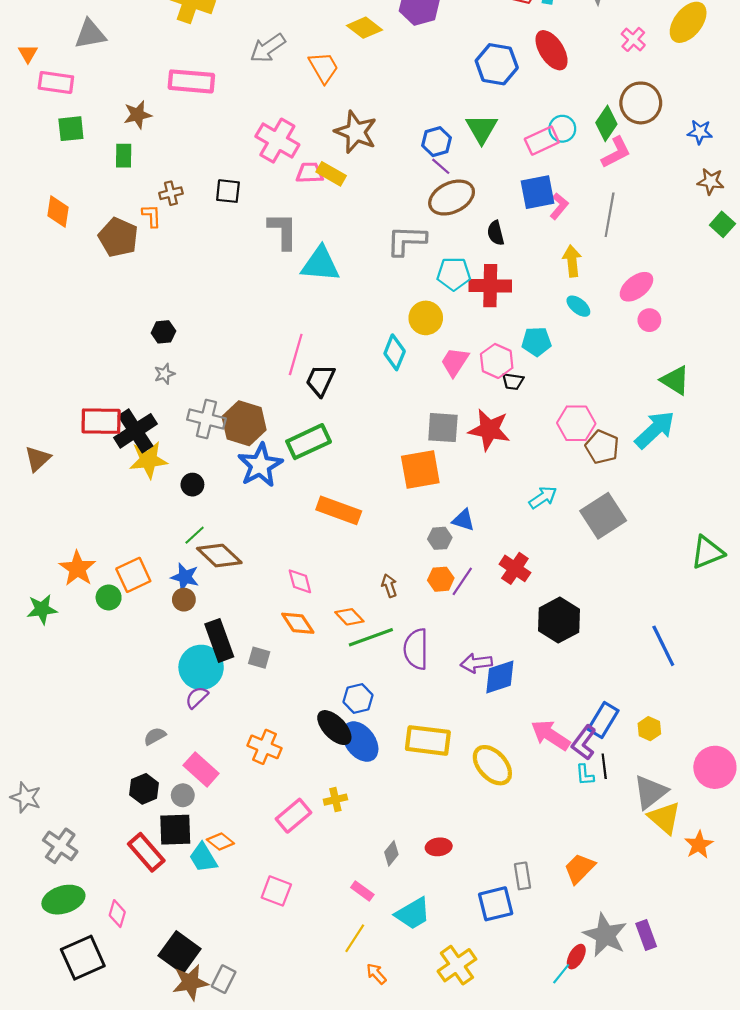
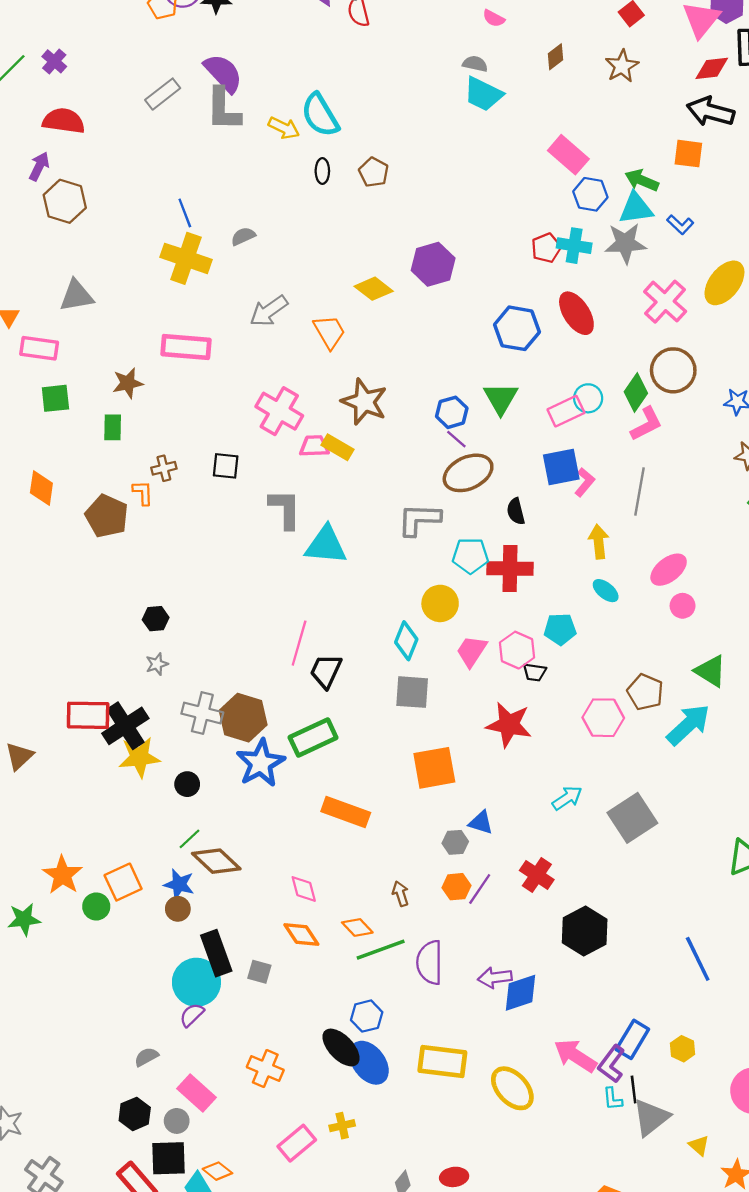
pink cross: (633, 39) -> (665, 302), size x1.6
gray square: (443, 428) -> (412, 692), moved
brown pentagon: (602, 447) -> (645, 692), moved
gray triangle: (650, 792) -> (651, 1117), moved
yellow triangle: (664, 818) -> (699, 1145), size x0.6

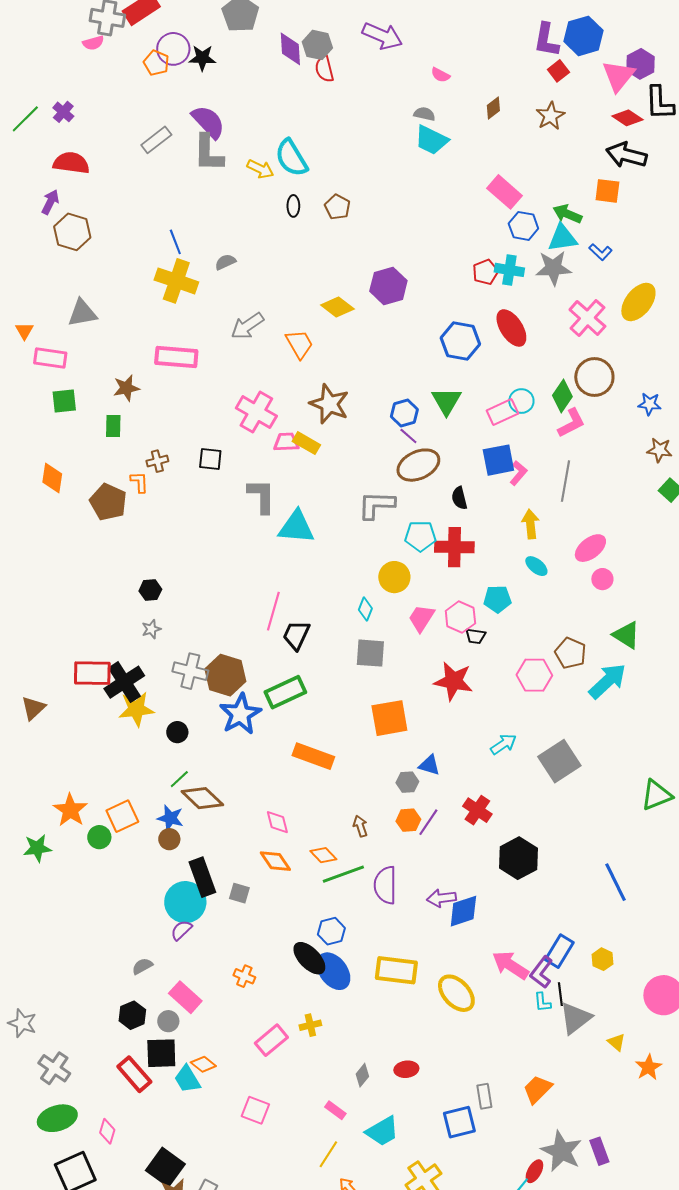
red diamond: (712, 68) -> (627, 118), turned 40
cyan diamond: (406, 641) -> (365, 609), size x0.7
orange cross: (265, 1069) -> (244, 976), size x0.7

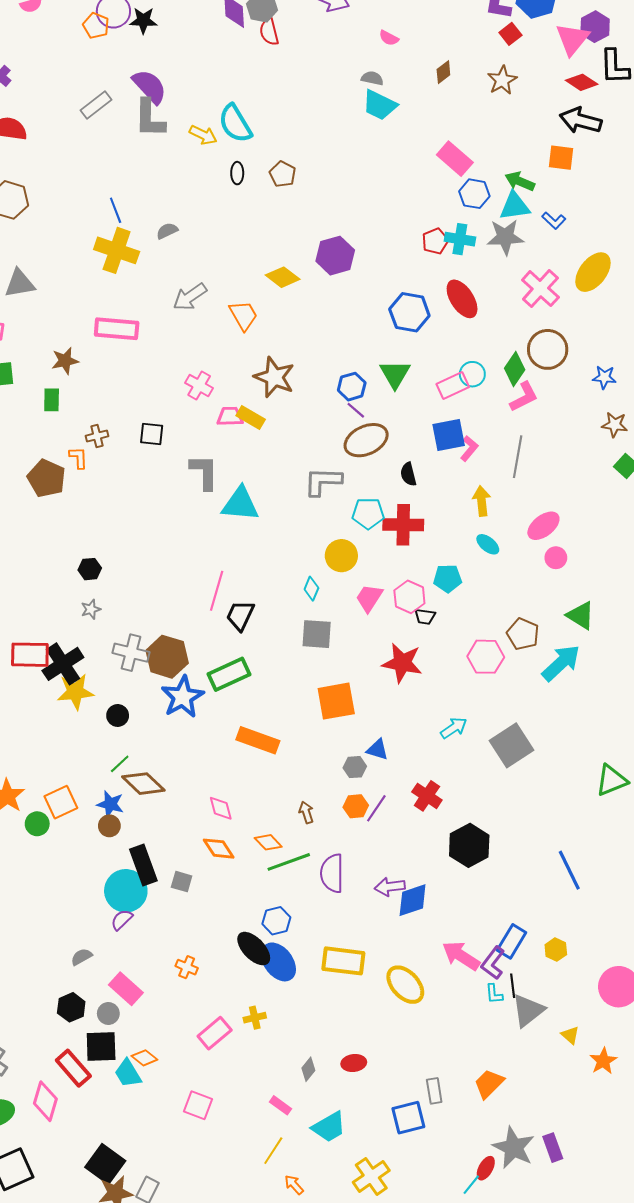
pink cross: (256, 412) -> (199, 386), size x0.7
pink diamond: (107, 1131) -> (45, 1101), moved, size x1.5

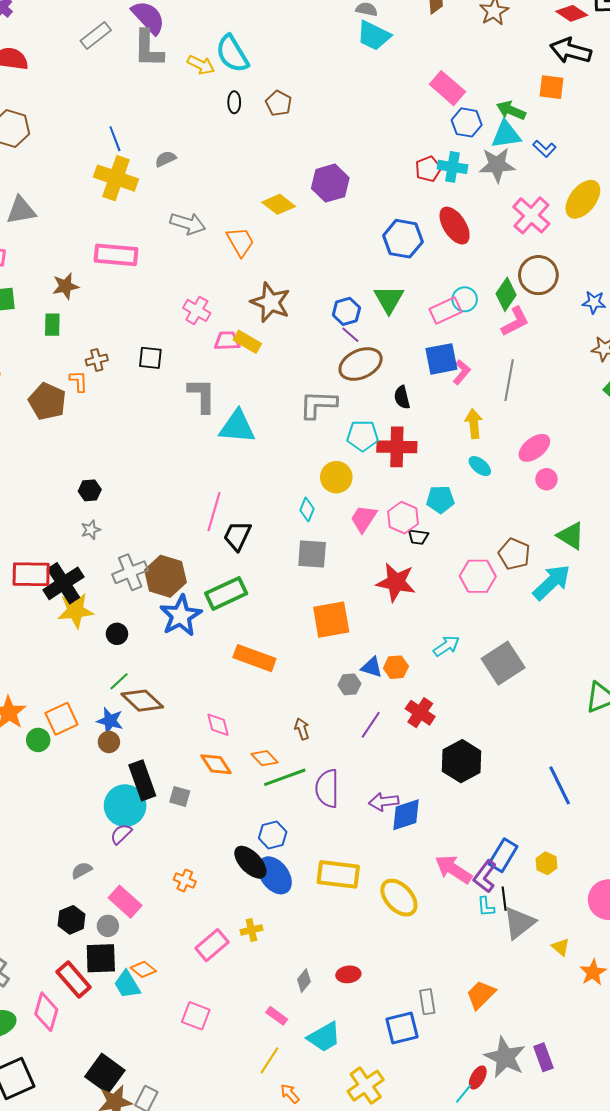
gray arrow: (190, 297) -> (188, 224), turned -128
gray cross: (131, 653) -> (130, 572), turned -36
orange hexagon: (356, 806) -> (396, 667), moved

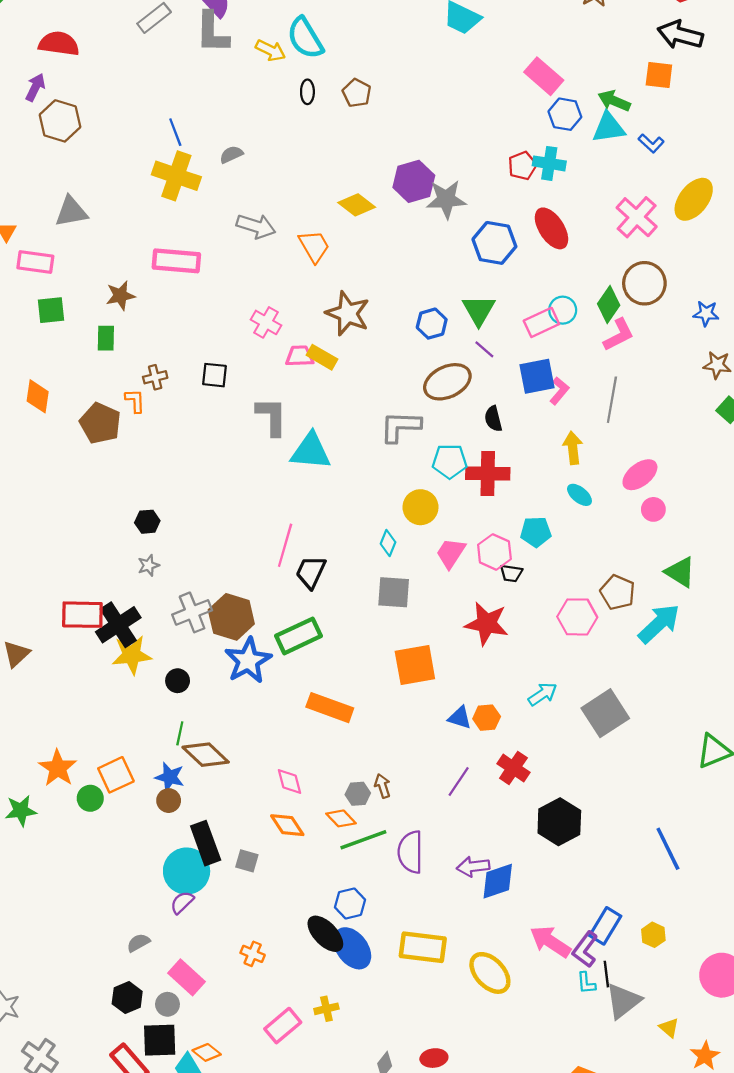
gray star: (497, 165) -> (446, 199), moved
purple line: (350, 335) -> (484, 349), moved
green line: (119, 681) -> (180, 733), turned -35
gray hexagon: (349, 684) -> (358, 794), moved

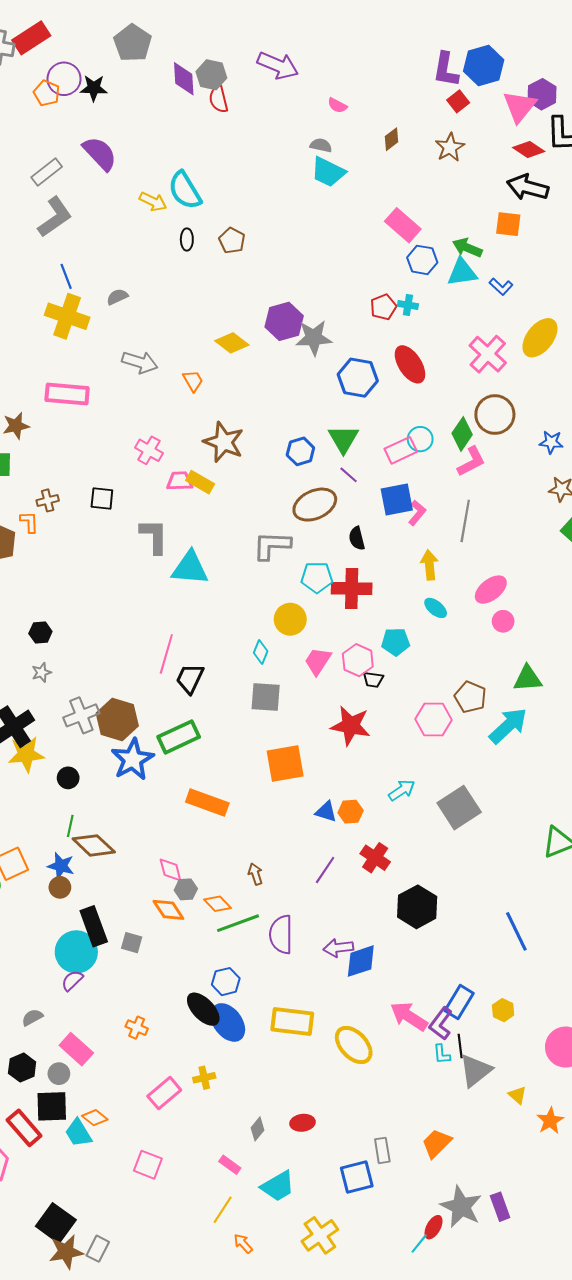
gray L-shape: (212, 32) -> (55, 217), moved, turned -126
cyan cross: (549, 163) -> (408, 305), size x0.7
orange trapezoid: (314, 246) -> (193, 381), size x0.7
green triangle: (680, 572) -> (528, 679), turned -36
gray hexagon: (358, 794) -> (186, 889), moved

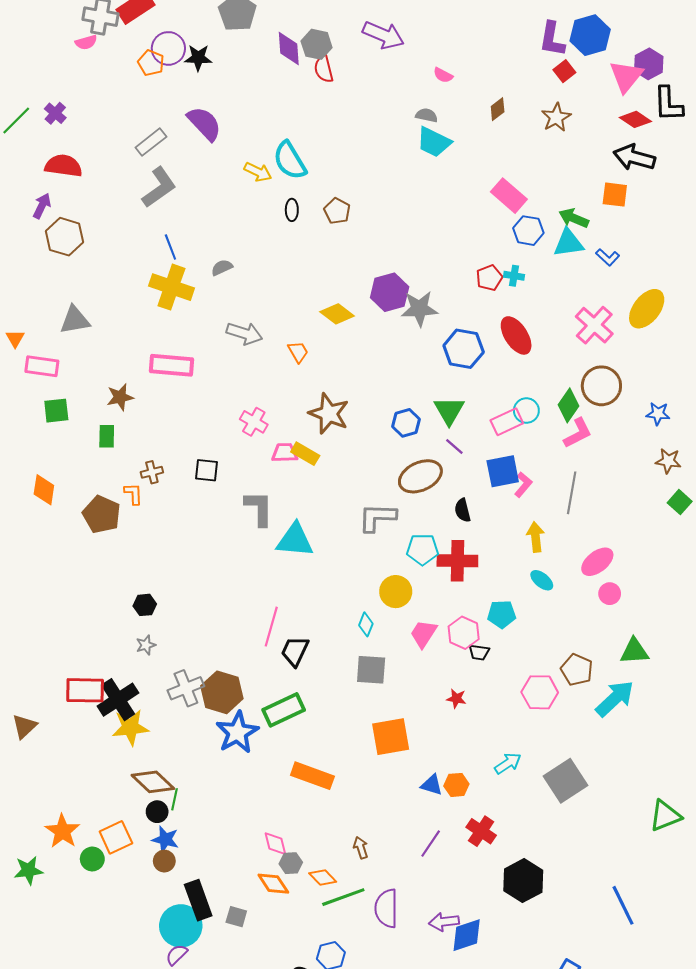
red star: (351, 726) -> (456, 699), size x0.5
black circle: (68, 778) -> (157, 812), moved
brown diamond: (94, 845) -> (153, 782), moved

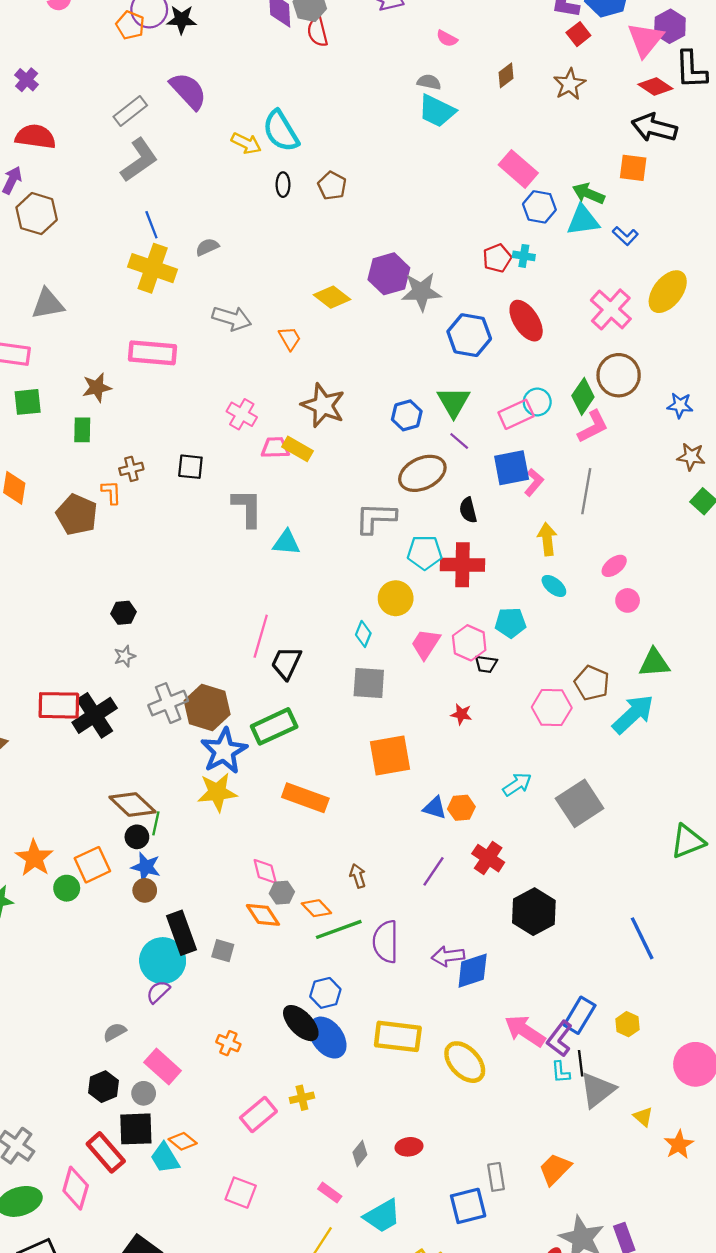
cyan triangle: (295, 540) -> (286, 542), size x0.7
pink ellipse: (597, 562) -> (614, 566), size x0.7
yellow star: (130, 727) -> (217, 792), moved

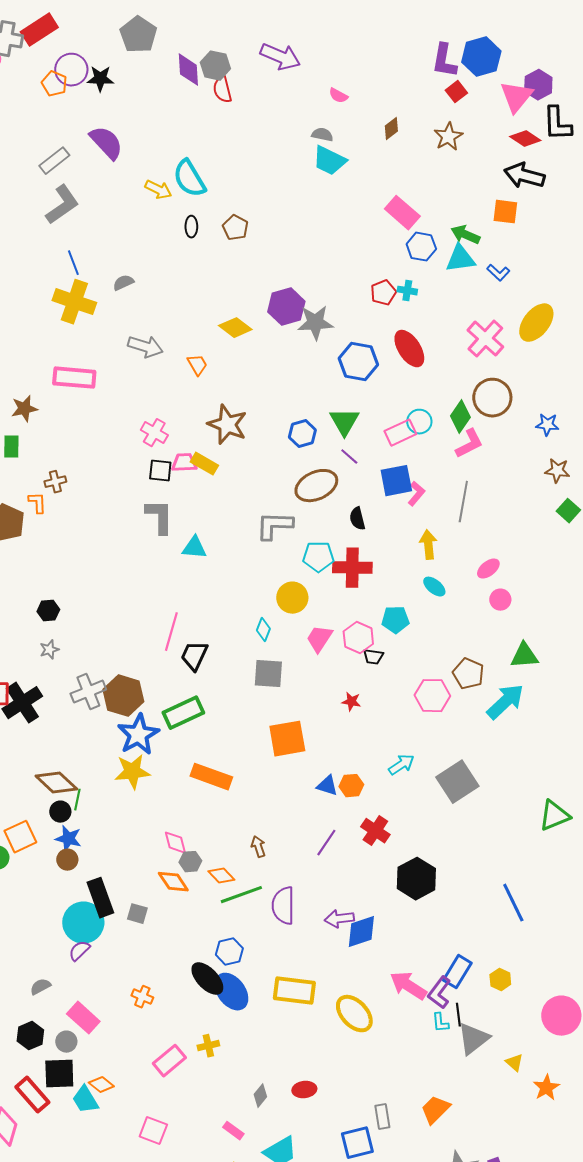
black square: (190, 467) -> (160, 471), moved

